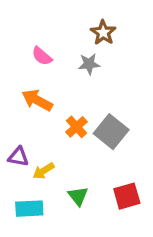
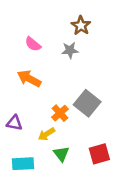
orange cross: (76, 127) -> (60, 113), moved
yellow arrow: (43, 171) -> (46, 134), moved

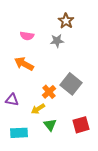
pink semicircle: (33, 44) -> (27, 36), turned -32

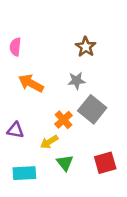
brown star: (66, 21) -> (86, 47), moved
pink semicircle: (27, 36) -> (15, 47), moved, turned 88
gray star: (57, 41) -> (77, 81), moved

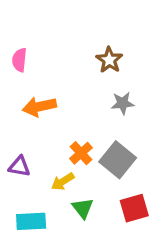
gray star: (77, 81) -> (123, 103), moved
orange arrow: (31, 83) -> (39, 107), turned -40
gray square: (92, 109) -> (118, 160), moved

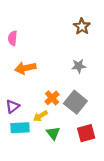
brown star: (109, 60) -> (82, 26), moved
purple triangle: (19, 166) -> (13, 106), turned -48
cyan rectangle: (31, 221) -> (20, 128), moved

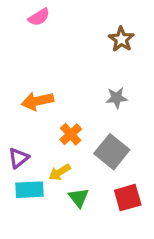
pink semicircle: (13, 38) -> (39, 17), moved, turned -128
orange cross: (52, 98) -> (71, 134), moved

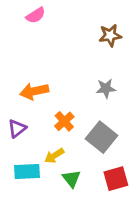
brown star: (121, 39) -> (110, 35), turned 30
purple triangle: (18, 158) -> (17, 129), moved

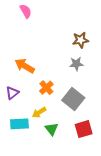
pink semicircle: (36, 15) -> (26, 11), turned -88
brown star: (110, 35) -> (81, 40), moved
orange arrow: (34, 91) -> (25, 66), turned 42

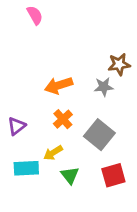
brown star: (81, 40) -> (119, 64), moved
orange arrow: (25, 66) -> (59, 85), moved, turned -48

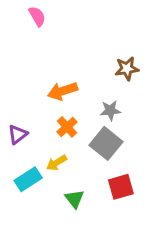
gray star: (104, 87) -> (110, 110), moved
cyan rectangle: (26, 168) -> (28, 179), turned -30
green triangle: (70, 175) -> (74, 199), moved

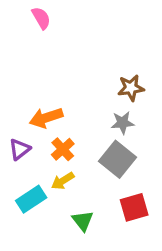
brown star: (127, 69) -> (131, 88), moved
orange arrow: (63, 91) -> (46, 118), moved
orange cross: (67, 127) -> (63, 149), moved

